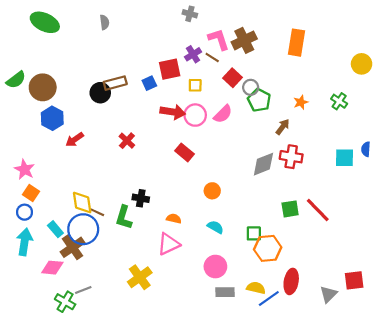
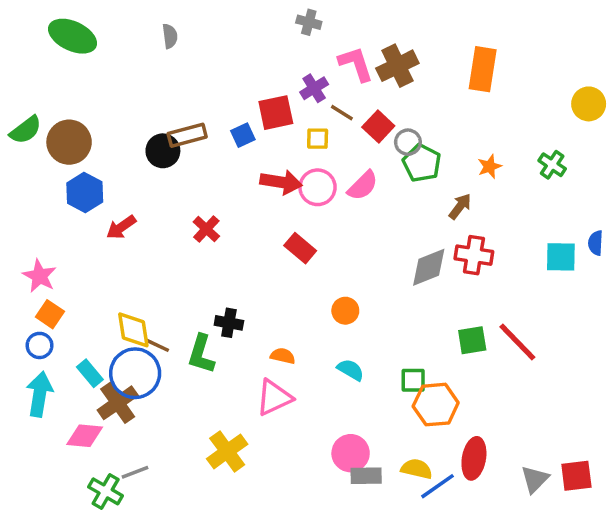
brown line: (212, 57) -> (342, 113), moved
pink circle: (215, 267) -> (351, 453), moved
red square: (354, 280) -> (576, 476), moved

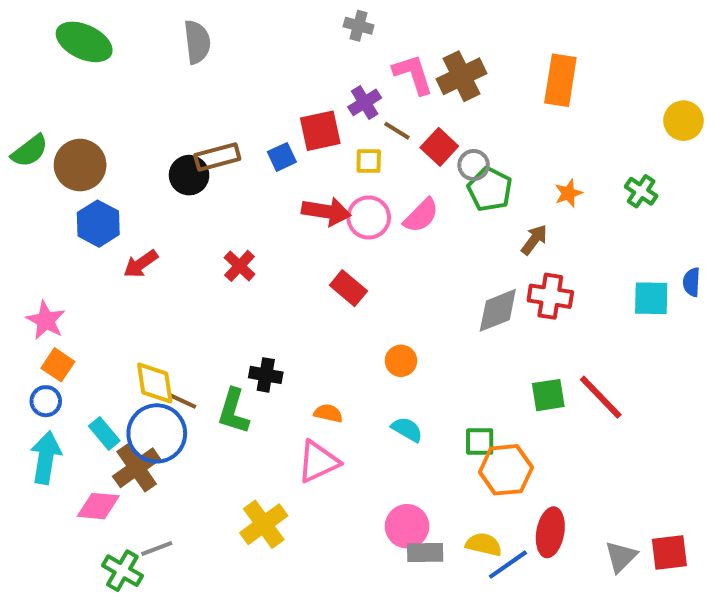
gray semicircle: (170, 36) -> (197, 42), size x1.5

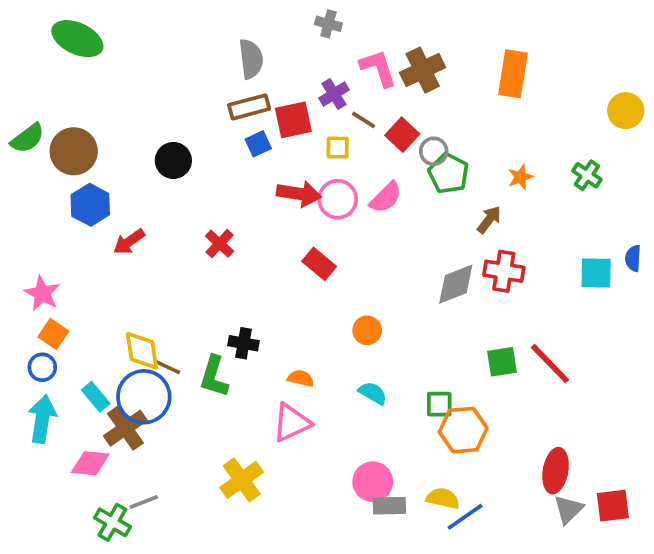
gray semicircle: (197, 42) -> (251, 59), moved
brown rectangle: (217, 157) -> (249, 107), moved
red ellipse: (550, 532) -> (556, 471), moved

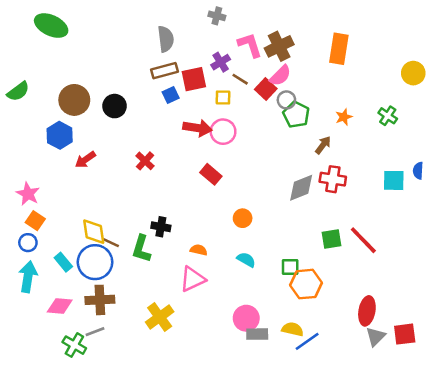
brown circle: (74, 151) -> (74, 100), moved
pink semicircle: (386, 197) -> (280, 76), moved
brown cross: (125, 428) -> (100, 300), moved, turned 32

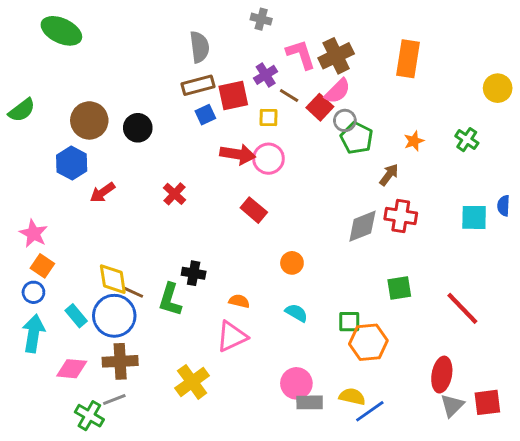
red line: (363, 240) -> (462, 308), moved

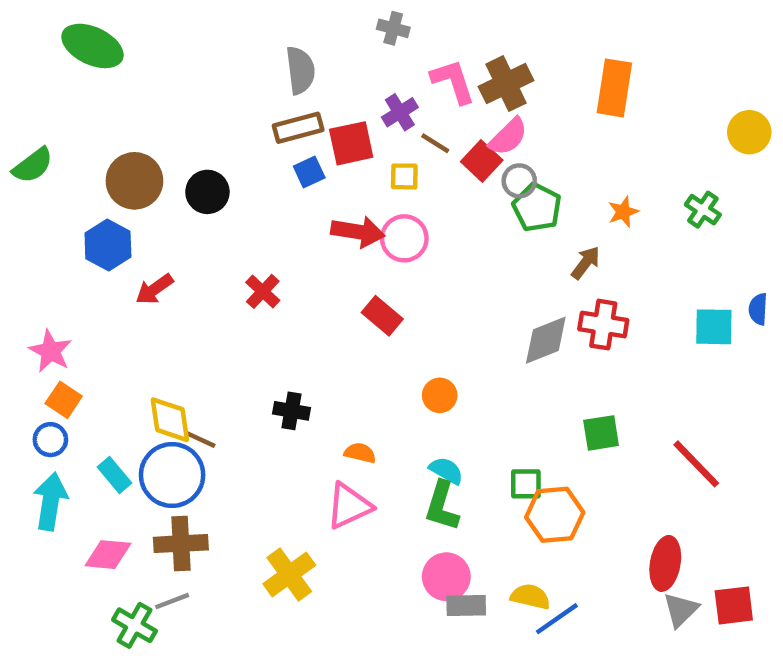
green L-shape: (170, 300) -> (442, 506), moved

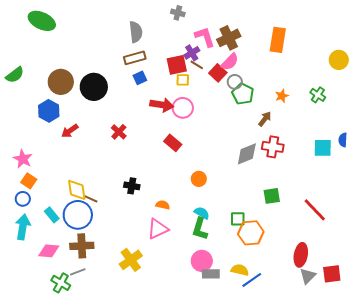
purple cross: (400, 112) -> (192, 53), moved
red square: (351, 143) -> (177, 65), moved
black circle: (207, 192) -> (94, 87), size x1.4

